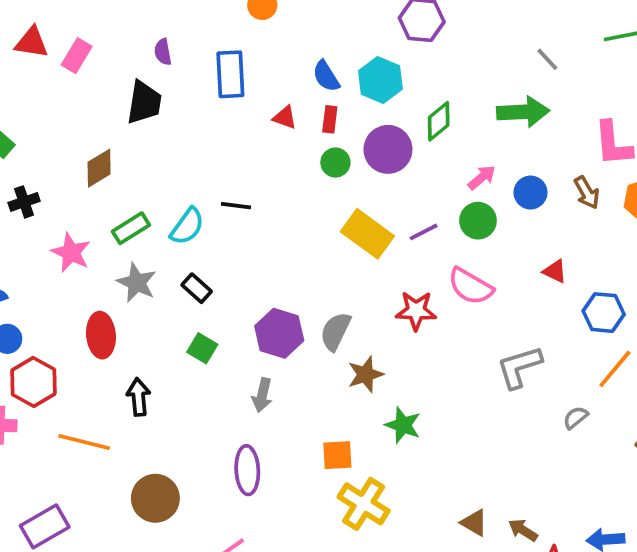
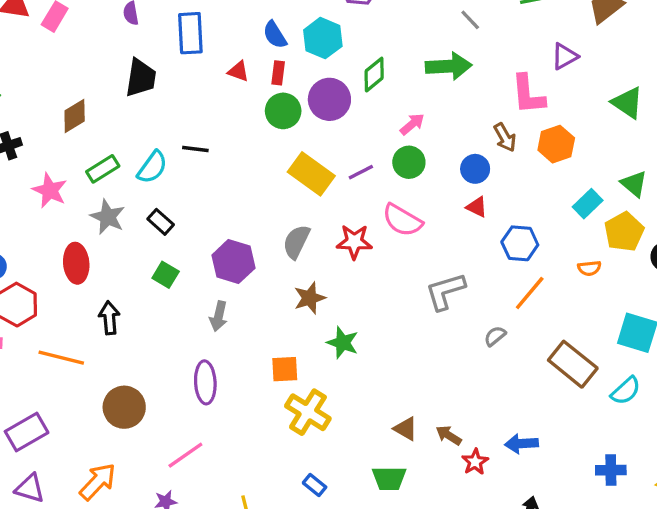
black trapezoid: (144, 102) -> (141, 78), moved
green circle: (335, 163) -> (283, 111), size x1.4
blue circle: (531, 193) -> (475, 169), moved
gray semicircle: (335, 331) -> (296, 242), moved

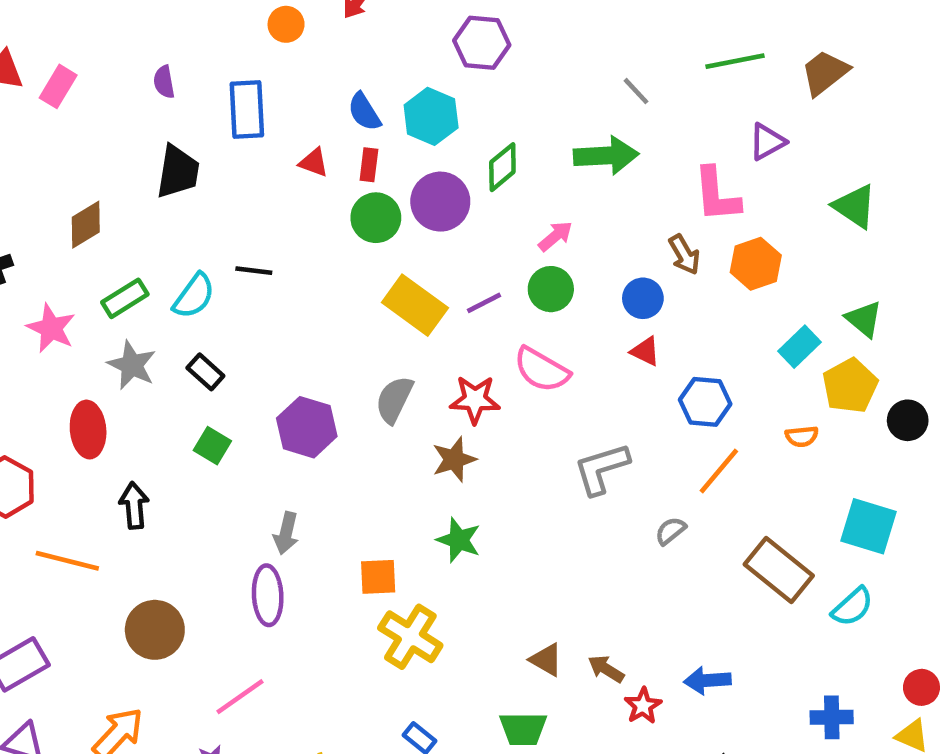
brown star: (310, 298) -> (454, 459), moved
gray arrow: (219, 316) -> (286, 533), moved

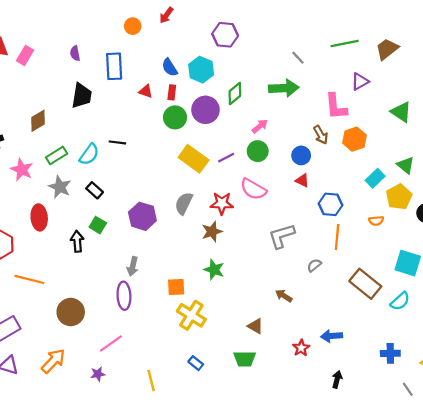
orange line: (719, 471) -> (337, 237), turned -35
black arrow: (134, 505) -> (77, 241), moved
brown arrow: (606, 669) -> (284, 296), moved

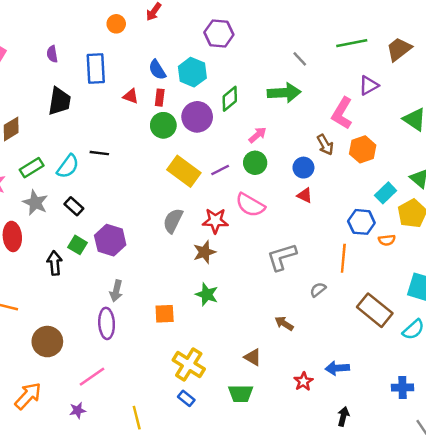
pink L-shape: (336, 107) -> (342, 113), turned 36
blue hexagon: (331, 204) -> (361, 222), moved
purple hexagon: (142, 216) -> (110, 240), moved
yellow cross: (191, 315) -> (189, 364), moved

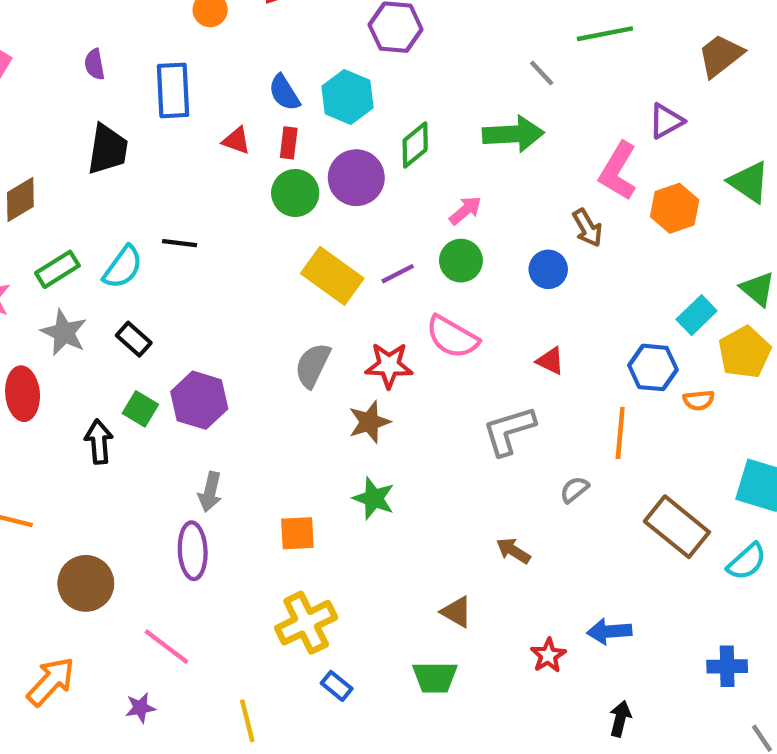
green line: (352, 43) -> (605, 34), moved
orange hexagon: (363, 149) -> (675, 208), moved
red triangle: (305, 195) -> (550, 361), moved
yellow cross: (189, 364) -> (306, 623), moved, turned 32
pink line: (92, 377) -> (166, 647), turned 72

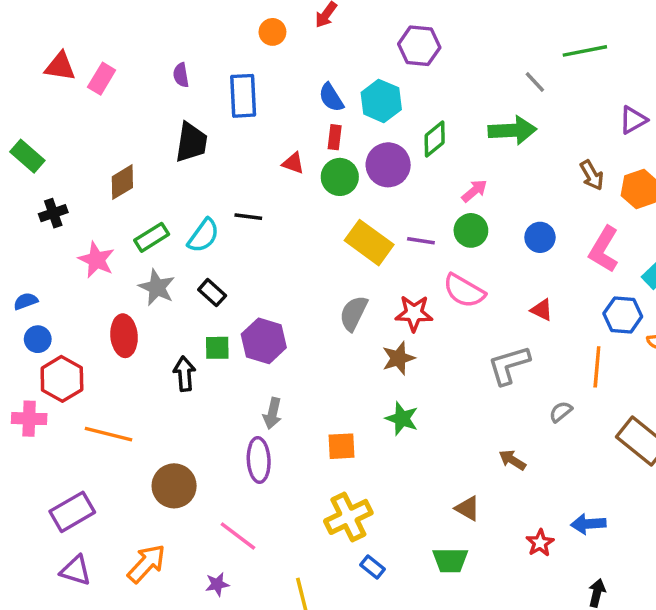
red triangle: (236, 141) -> (293, 163), moved
pink L-shape: (618, 171) -> (604, 249), moved
brown arrow: (587, 228) -> (592, 175), moved
purple line: (398, 274) -> (421, 241), turned 36
green square: (140, 409) -> (217, 348), turned -32

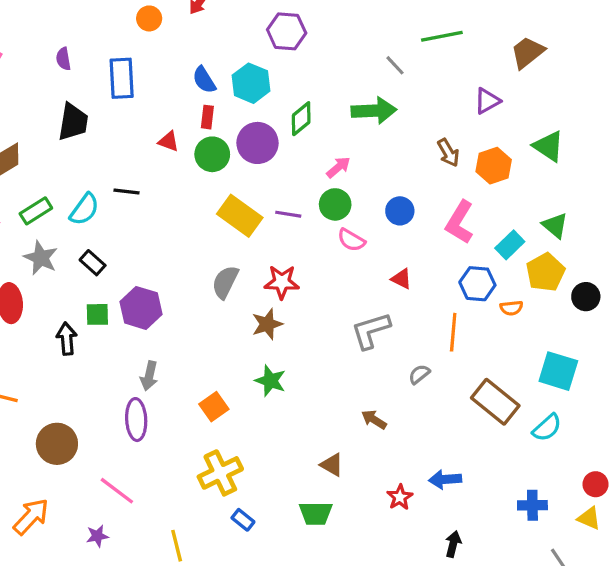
pink semicircle: (464, 291) -> (351, 240), moved, size x0.7
orange square: (341, 446) -> (214, 407), turned -32

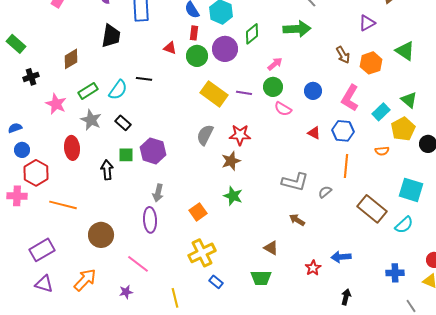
blue hexagon: (477, 284) -> (343, 131), moved
gray L-shape: (371, 331) -> (295, 182), moved, turned -148

